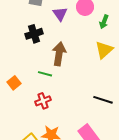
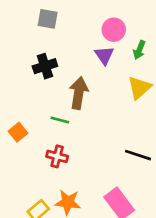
purple triangle: (60, 14) -> (104, 55), moved
red cross: (43, 101) -> (57, 156), turned 35

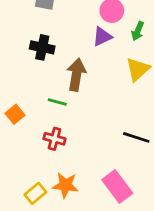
purple triangle: (104, 55) -> (102, 37), turned 40
black cross: (45, 66) -> (42, 47), turned 30

